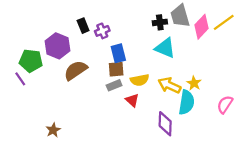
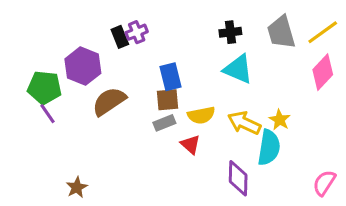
gray trapezoid: (180, 16) -> (281, 32), moved
pink diamond: (201, 27) -> (323, 72), moved
purple cross: (102, 31) -> (137, 32), moved
purple line: (20, 79) -> (48, 114), moved
pink semicircle: (225, 104) -> (324, 183), moved

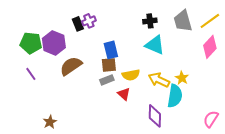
green pentagon: (44, 88) -> (31, 43), moved

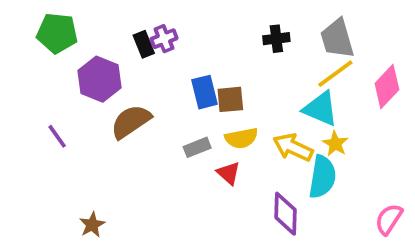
yellow line: (210, 21) -> (335, 74), moved
green pentagon: (31, 43) -> (57, 33), moved
cyan triangle: (155, 45) -> (321, 109), moved
brown square: (109, 65) -> (230, 99), moved

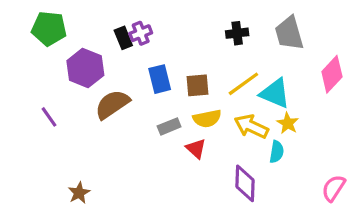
yellow line: (335, 74) -> (243, 84), moved
blue rectangle: (205, 92) -> (160, 79), moved
cyan semicircle: (322, 177) -> (277, 152), size x0.6

